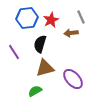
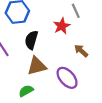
red star: (51, 20) -> (62, 26), moved
brown arrow: (71, 33) -> (81, 51), moved, turned 48

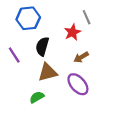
brown arrow: (81, 51) -> (81, 57), moved, turned -72

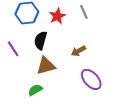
red star: (73, 32) -> (57, 16), moved
purple ellipse: (78, 84) -> (91, 79), moved

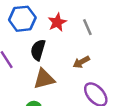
gray line: (84, 12) -> (87, 27), moved

